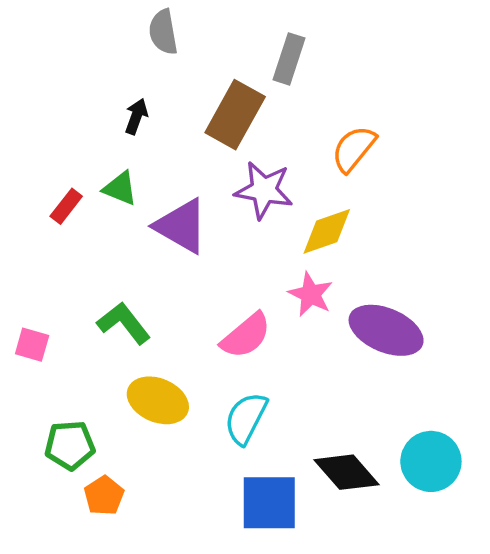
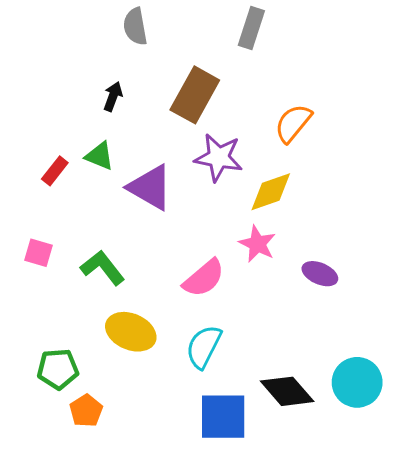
gray rectangle: (289, 59) -> (251, 28), moved
purple ellipse: (386, 330) -> (320, 274), size x0.6
pink square: (32, 345) -> (38, 253), moved

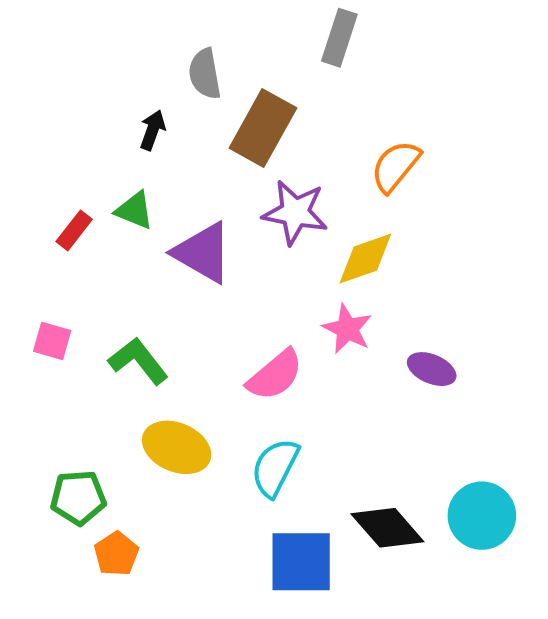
gray semicircle: (135, 26) -> (205, 74), moved

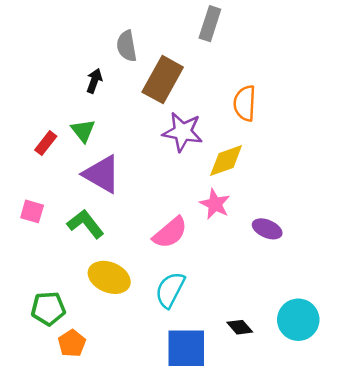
orange semicircle: (396, 166) -> (245, 103), turned -36
green triangle: (134, 210) -> (83, 131), turned 30
purple triangle: (203, 253) -> (102, 174), moved
black diamond: (387, 528) -> (240, 327), size x0.6

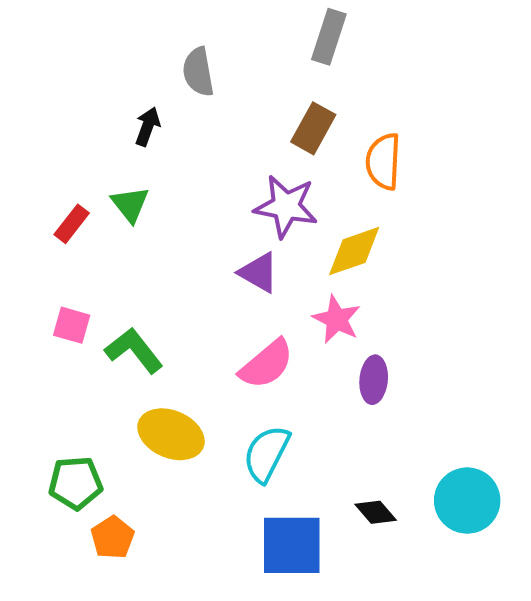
brown rectangle: (163, 80) -> (313, 128), moved, size x0.7
purple triangle: (102, 174) -> (259, 273), moved, size x0.7
pink square: (32, 211) -> (72, 325), moved
purple ellipse: (267, 229) -> (374, 380), moved, turned 72

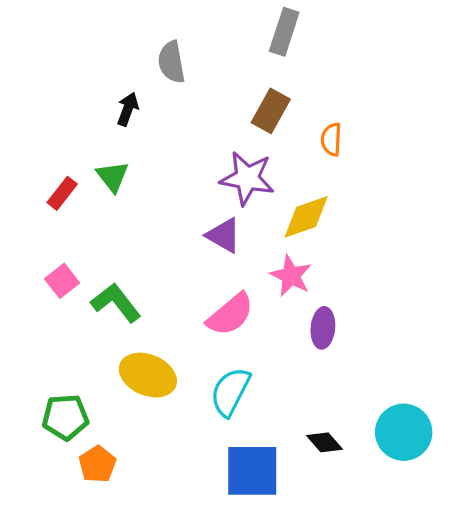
orange semicircle: (383, 161) -> (331, 139), size x0.7
pink square: (72, 325) -> (62, 281), turned 36

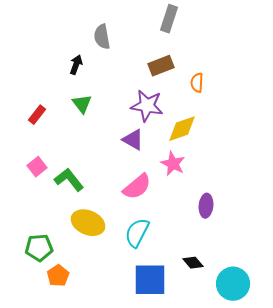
brown rectangle: (271, 111) -> (161, 66), turned 40
green triangle: (113, 176) -> (82, 104), moved
purple ellipse: (323, 328) -> (206, 206), moved
cyan circle: (404, 432) -> (233, 284), moved

